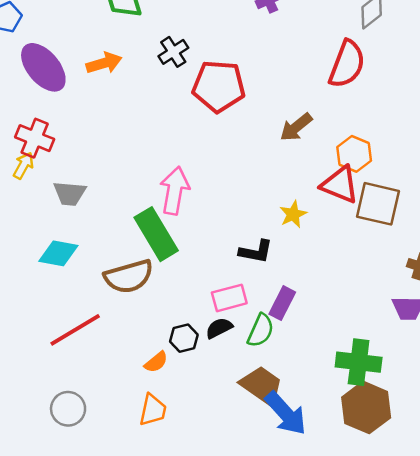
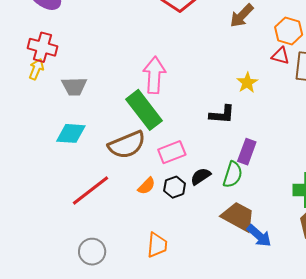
red triangle: (340, 185) -> (280, 56), size x0.6
pink rectangle: (229, 298) -> (172, 152), moved
orange semicircle: (156, 362) -> (147, 186), moved
blue arrow: (286, 413) -> (259, 236), size x0.7

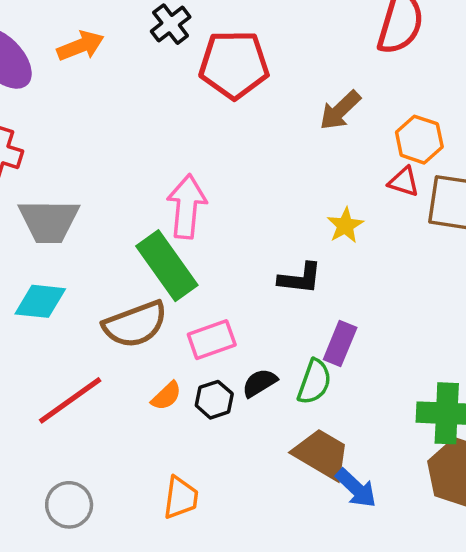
gray trapezoid: (74, 86) -> (49, 221), size x1.4

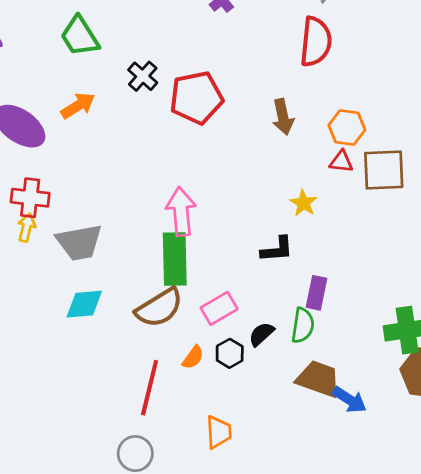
brown arrow: (340, 110) -> (283, 117), turned -48
green rectangle: (167, 266) -> (175, 259), turned 45
red line: (70, 400) -> (150, 388), moved, turned -30

